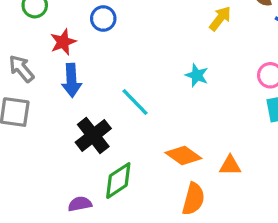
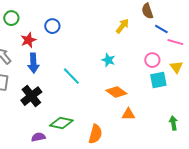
black cross: (93, 135) -> (31, 96), moved
orange diamond: (183, 155) -> (116, 92), moved
green diamond: (118, 181) -> (61, 123), turned 45
orange semicircle: (193, 199) -> (95, 134), moved

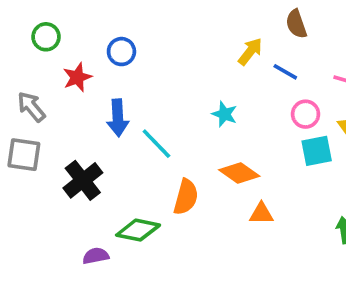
blue line: (161, 29) -> (285, 72), moved
blue arrow: (33, 63) -> (118, 118), moved
orange semicircle: (95, 134) -> (186, 197), moved

